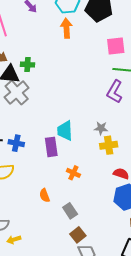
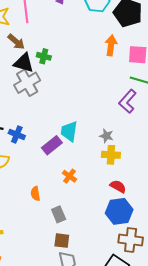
orange arrow: (66, 28) -> (111, 45), moved
purple rectangle: (51, 147) -> (52, 145), turned 48
brown square: (78, 235) -> (62, 241), turned 35

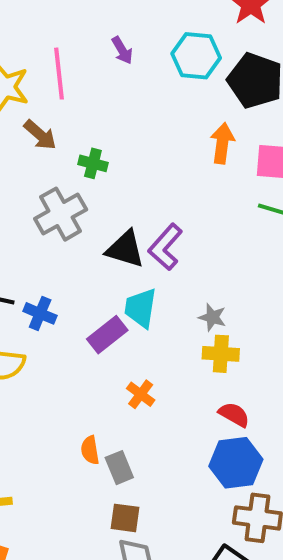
black triangle: (24, 63) -> (125, 249), moved
purple L-shape: (128, 101) -> (165, 247), moved
orange semicircle: (35, 194) -> (90, 450), moved

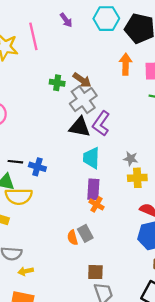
brown arrow: (40, 135) -> (82, 80), moved
gray cross: (61, 214) -> (83, 100), moved
purple rectangle: (107, 335) -> (93, 189), moved, turned -42
gray rectangle: (119, 468) -> (85, 233), moved

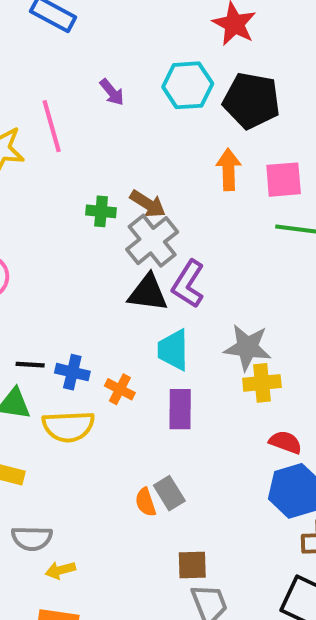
gray star: (131, 159) -> (247, 347), size x1.6
yellow semicircle: (19, 196) -> (68, 426), moved
orange cross: (97, 204) -> (120, 389), moved

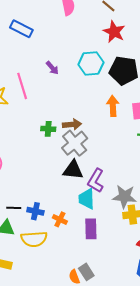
brown arrow: (148, 204) -> (72, 124), turned -36
purple L-shape: (188, 284) -> (96, 180), moved

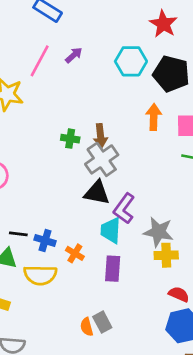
purple arrow: (52, 68) -> (74, 55), moved, turned -96
pink line: (22, 86) -> (40, 61), moved, turned 40
brown arrow: (72, 124) -> (100, 136), turned 84

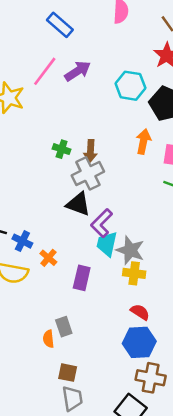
purple arrow: (74, 55) -> (78, 71), size x1.5
cyan trapezoid: (111, 230) -> (107, 244), moved
orange semicircle: (87, 327) -> (48, 339), moved

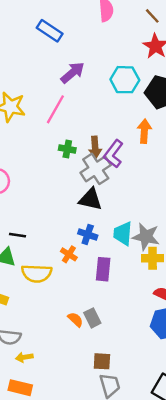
pink line: (45, 71) -> (55, 109), moved
purple L-shape: (102, 223) -> (113, 154), moved
blue cross: (22, 241) -> (88, 234), moved
orange semicircle: (48, 339) -> (75, 320), moved, turned 147

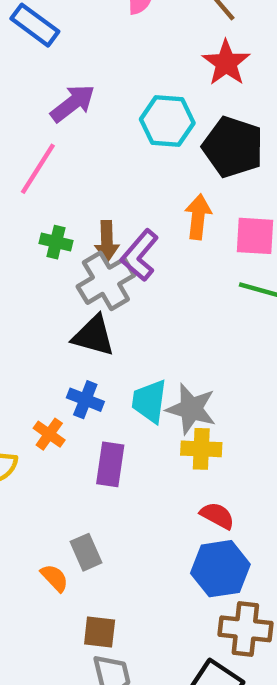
orange semicircle: (75, 320) -> (54, 578), moved

